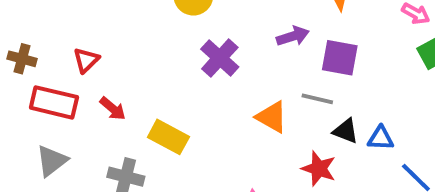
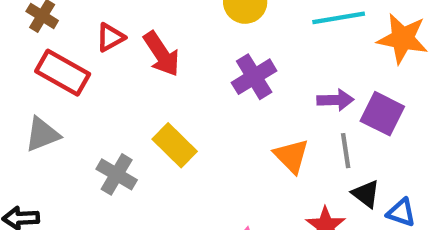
purple arrow: (293, 36) -> (335, 100), moved
gray line: (317, 99) -> (346, 151), turned 52
red arrow: (113, 109) -> (161, 54), moved, size x1.5

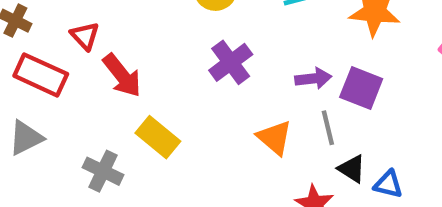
red triangle: (110, 37) -> (85, 36), turned -40
red arrow: (161, 54) -> (122, 76), moved

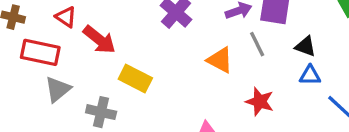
gray triangle: (26, 138) -> (58, 89), moved
black triangle: (352, 169) -> (305, 46), moved

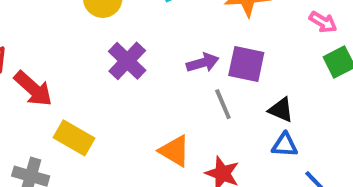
orange triangle: (220, 60) -> (174, 151), moved

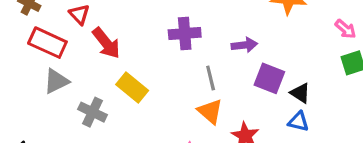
purple cross: (127, 61) -> (185, 33), turned 32
purple square: (246, 64) -> (269, 78), moved
gray line: (223, 104) -> (211, 78), moved

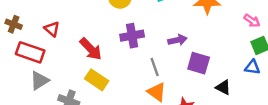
red arrow: (106, 43) -> (91, 49), moved
black triangle: (300, 93) -> (223, 87), moved
blue triangle: (298, 121) -> (252, 67), moved

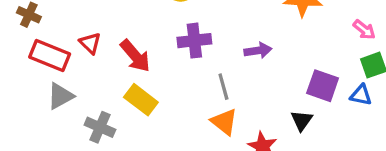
red triangle: (52, 29) -> (90, 43), moved
purple square: (199, 63) -> (323, 86), moved
black triangle: (223, 87) -> (302, 120), moved, turned 35

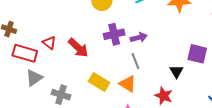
purple arrow: (258, 51) -> (139, 37), moved
yellow rectangle: (141, 100) -> (99, 82), moved
black triangle: (302, 120) -> (176, 71), moved
orange triangle: (224, 122) -> (128, 84), moved

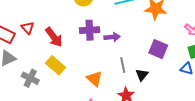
purple square: (197, 54) -> (158, 49), moved
gray line: (135, 61) -> (123, 65), moved
yellow rectangle: (99, 82) -> (55, 65), moved

